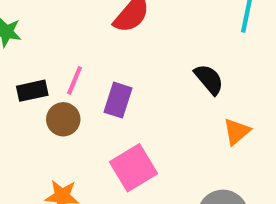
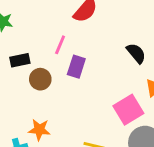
pink line: (75, 80) -> (60, 45), moved
pink square: (133, 168) -> (128, 110), moved

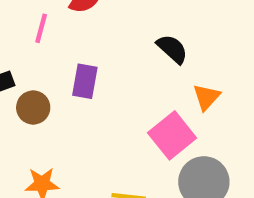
pink line: (60, 45) -> (41, 28), moved

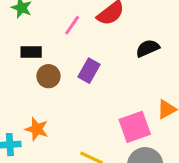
black semicircle: (172, 49) -> (148, 48), moved, turned -85

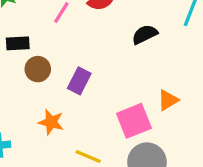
purple rectangle: (89, 71) -> (79, 81), moved
orange star: (37, 129) -> (51, 122), moved

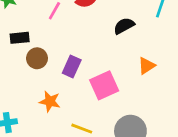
orange triangle: (168, 100) -> (147, 66), moved
pink square: (134, 121) -> (104, 85), moved

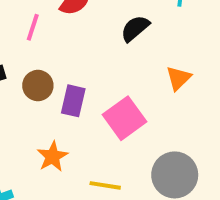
brown circle: (37, 58) -> (38, 86), moved
orange star: (50, 101) -> (52, 156), turned -30

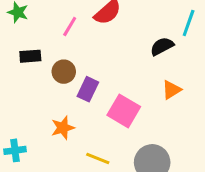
black semicircle: (135, 28) -> (162, 46), moved
pink square: (124, 118) -> (124, 111), turned -36

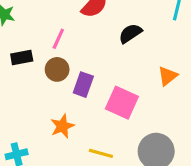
pink line: (70, 27) -> (58, 39), moved
black semicircle: (162, 46) -> (130, 33), moved

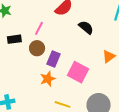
black semicircle: (130, 33) -> (86, 27), turned 70
orange star: (62, 126) -> (48, 79), moved

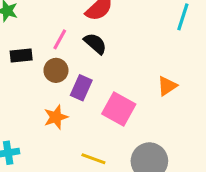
black semicircle: (86, 27) -> (95, 43), moved
orange star: (48, 79) -> (56, 117), moved

